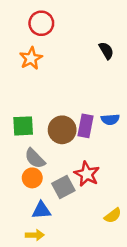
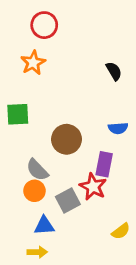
black semicircle: (106, 51) -> (114, 71), moved
green square: (23, 126) -> (18, 114), moved
purple rectangle: (85, 126) -> (104, 164), moved

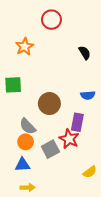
red circle: (44, 25) -> (51, 20), moved
blue triangle: (44, 226) -> (22, 165), moved

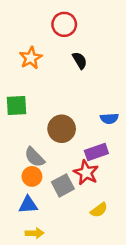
black semicircle: (85, 53) -> (80, 60), moved
purple rectangle: (77, 122) -> (96, 152), turned 60
yellow semicircle: (90, 172) -> (99, 210), moved

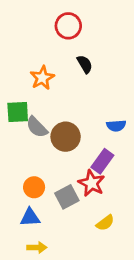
orange star: (31, 58) -> (42, 78), moved
purple rectangle: (96, 152) -> (102, 161), turned -35
gray semicircle: (35, 157) -> (37, 127), moved

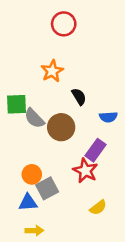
black semicircle: (85, 64) -> (79, 97), moved
orange star: (42, 78) -> (52, 71), moved
gray square: (67, 197) -> (47, 188), moved

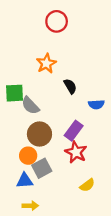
brown circle: (61, 127) -> (39, 134), moved
purple rectangle: (96, 150) -> (74, 131), moved

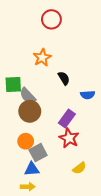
brown circle: (39, 134) -> (30, 111), moved
blue triangle: (25, 181) -> (32, 169), moved

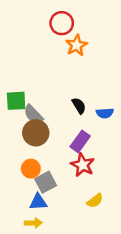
orange star: (42, 58) -> (76, 45), moved
black semicircle: (64, 78) -> (79, 106), moved

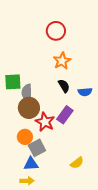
red circle: (62, 23) -> (56, 31), moved
orange star: (76, 45) -> (62, 61), moved
gray semicircle: (33, 114) -> (27, 93), turned 42
red star: (83, 165) -> (45, 122), moved

